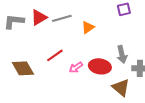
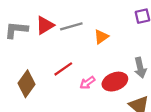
red ellipse: (100, 66) -> (115, 82), turned -30
brown diamond: (23, 68) -> (27, 84), turned 65

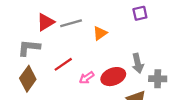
gray L-shape: (16, 30) -> (29, 48), moved

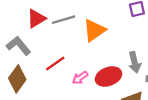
orange triangle: (100, 33) -> (94, 30), size x1.5
gray L-shape: (29, 48) -> (18, 46), turned 45

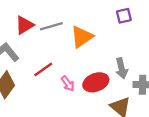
pink arrow: (80, 78) -> (68, 84), turned -91

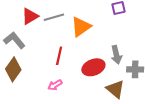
red line: (43, 69) -> (59, 56), moved, turned -42
pink arrow: (68, 84) -> (55, 85), moved, turned 96

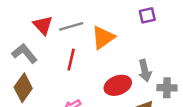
red triangle: (30, 16) -> (43, 25), turned -42
red line: (59, 56) -> (71, 60), moved

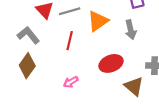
gray arrow: (145, 71) -> (131, 30), moved

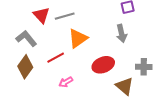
orange triangle: (98, 21) -> (78, 38), moved
red line: (70, 41) -> (56, 58), moved, turned 48

